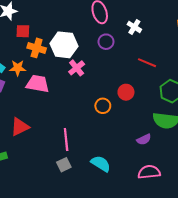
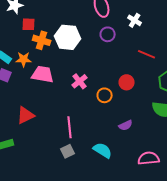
pink cross: (77, 68) -> (80, 81), moved
purple semicircle: (144, 139) -> (126, 125), moved

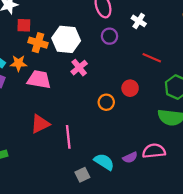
pink cross: (80, 81) -> (79, 68), moved
red triangle: (26, 115) -> (40, 124), moved
purple semicircle: (126, 125) -> (130, 157), moved
gray square: (68, 151) -> (82, 175), moved
pink semicircle: (149, 158) -> (154, 151), moved

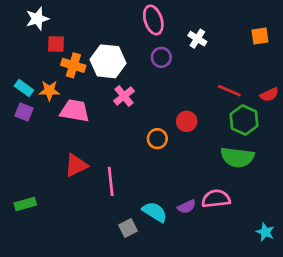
red line: (152, 58) -> (229, 91), moved

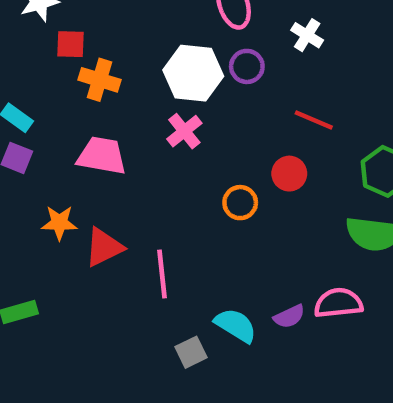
white hexagon: (108, 61) -> (193, 73), moved
orange star: (49, 91) -> (59, 223), moved
red line: (229, 91) -> (314, 120), moved

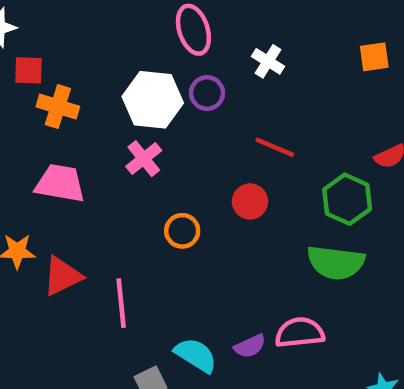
orange circle: (240, 203) -> (182, 231), moved

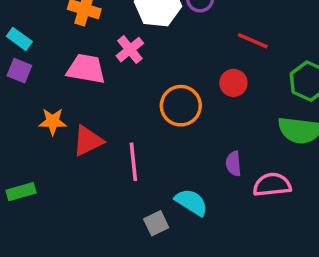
pink cross: (144, 159) -> (130, 50), moved
orange circle: (182, 231) -> (181, 106), size x1.5
purple semicircle: (250, 346) -> (233, 164), moved, turned 110

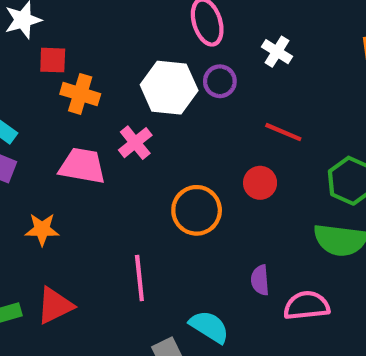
red triangle: (88, 141) -> (55, 306), moved

